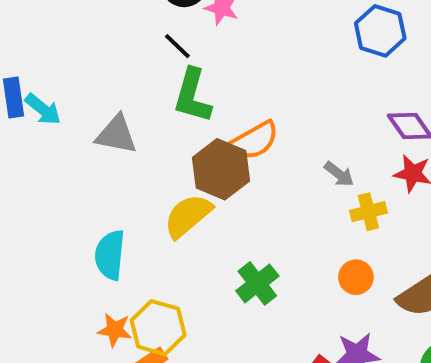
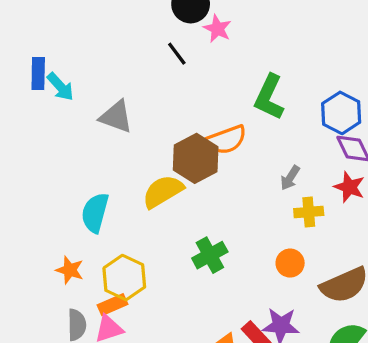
blue hexagon: (380, 31) -> (341, 113), moved
green L-shape: (192, 96) -> (269, 97), moved
gray arrow: (339, 174) -> (290, 178), turned 75
orange star: (115, 330) -> (70, 270), moved

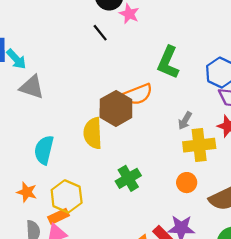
gray triangle: (116, 117) -> (32, 87), moved
yellow semicircle: (163, 192) -> (93, 133), turned -60
yellow cross: (309, 212) -> (199, 145), size x1.5

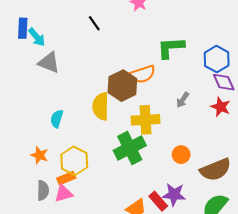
black line: (100, 33) -> (94, 23), moved
green L-shape: (168, 62) -> (171, 48), turned 60
yellow cross: (199, 145) -> (146, 120), moved
cyan semicircle: (44, 150) -> (57, 119), size x0.7
green cross: (128, 178) -> (130, 148), size x1.4

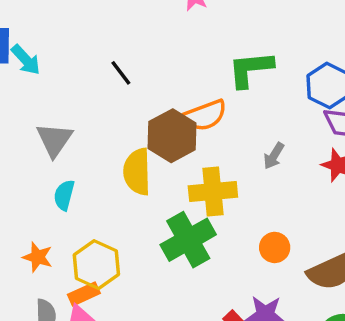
black line: (94, 23) -> (121, 73), moved
gray triangle: (49, 63) -> (54, 140), moved, turned 45

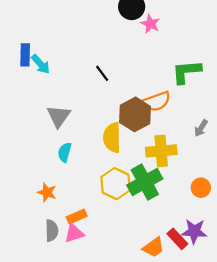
yellow hexagon: (96, 265) -> (116, 184), moved

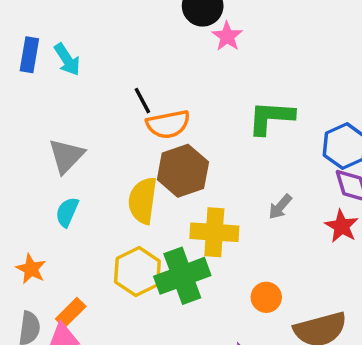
cyan arrow: (41, 64) -> (67, 60), moved
orange semicircle: (157, 101) -> (168, 124), moved
orange rectangle: (77, 217) -> (71, 313), turned -30

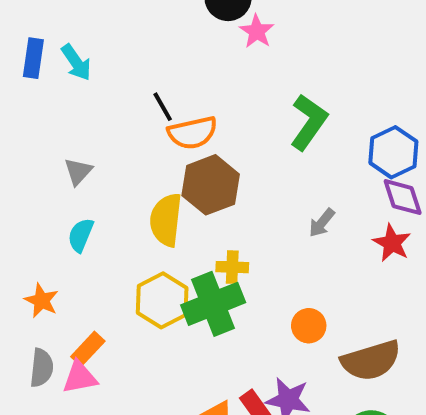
green L-shape: (271, 118) -> (309, 122), turned 123
gray triangle: (66, 156) -> (78, 171), size x0.7
yellow cross: (214, 232) -> (232, 267), moved, size x0.6

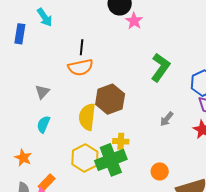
cyan arrow: (76, 62) -> (45, 17), moved
black line: (163, 107) -> (82, 47), moved, turned 35
orange semicircle: (192, 133) -> (80, 67), moved

